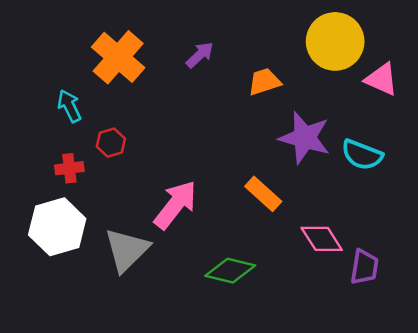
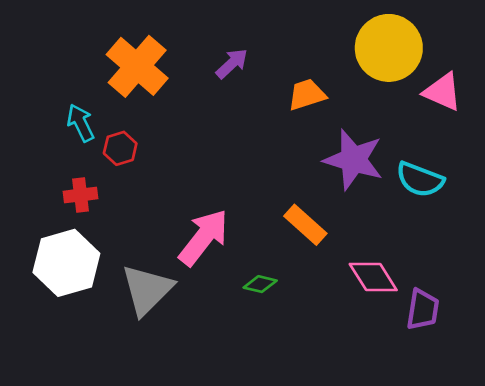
red hexagon: (111, 143) -> (120, 148), moved
green diamond: (230, 271) -> (260, 284), moved, size x0.6

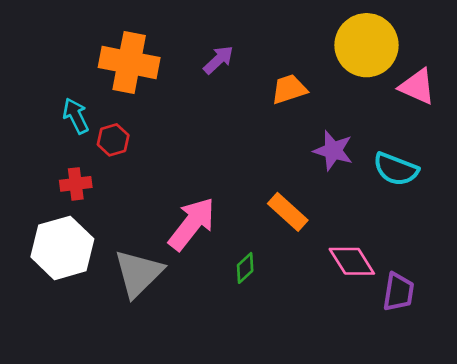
orange cross: (137, 66) -> (129, 63), turned -30
purple star: (353, 160) -> (333, 151), size x0.7
green diamond: (260, 284) -> (245, 268), turned -56

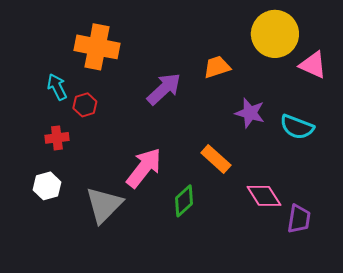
purple arrow: (218, 60) -> (164, 89), moved, size x1.5
white hexagon: (62, 248) -> (47, 186), size x0.6
green diamond: (245, 268) -> (184, 201), size x1.4

